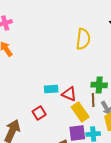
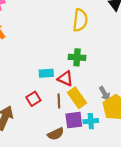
green cross: (99, 85) -> (77, 57), moved
brown line: (93, 100) -> (59, 101), moved

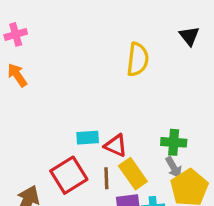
green cross: (77, 57) -> (174, 142), moved
red square: (33, 99) -> (69, 175), size x1.6

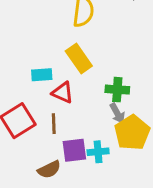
cyan rectangle: (88, 138) -> (42, 75), moved
yellow rectangle: (133, 174) -> (79, 59), moved

